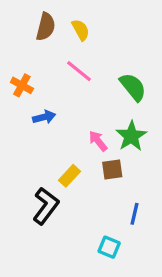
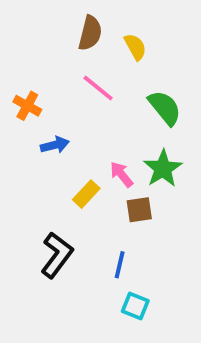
brown semicircle: (46, 27) -> (90, 33), moved
yellow semicircle: (81, 30) -> (135, 47), moved
yellow rectangle: (69, 176) -> (86, 194), moved
blue line: (134, 214) -> (120, 265), moved

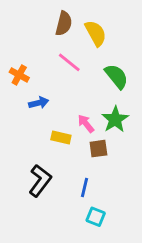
yellow semicircle: (135, 47) -> (96, 33), size x1.4
yellow rectangle: (86, 194) -> (61, 137), turned 60

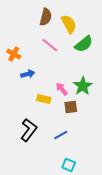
green semicircle: (116, 76) -> (84, 44), moved, turned 90
blue line: (85, 188) -> (61, 135), turned 48
cyan square: (96, 217) -> (69, 165), moved

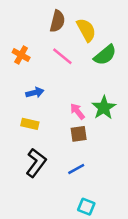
orange cross: (14, 54) -> (21, 55), moved
yellow rectangle: (44, 99) -> (30, 124), moved
brown square: (71, 107) -> (79, 134), moved

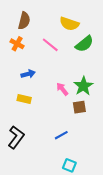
brown semicircle: (57, 21) -> (24, 21), moved
yellow semicircle: (86, 30) -> (69, 24), turned 138
brown square: (79, 134) -> (79, 107), moved
black L-shape: (36, 163) -> (16, 137), moved

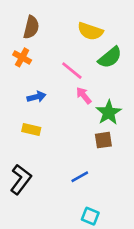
pink line: (50, 45) -> (72, 71), moved
pink arrow: (62, 89) -> (84, 95), moved

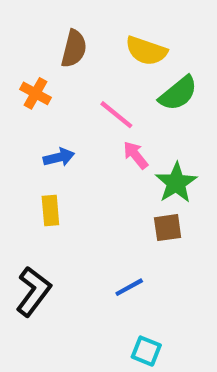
brown semicircle: (31, 27) -> (74, 49), moved
yellow rectangle: (31, 130) -> (50, 210), turned 72

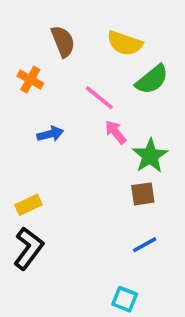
brown semicircle: (74, 49) -> (63, 41), turned -36
yellow rectangle: (50, 210) -> (28, 205), moved, turned 70
blue line: (129, 287) -> (145, 245), moved

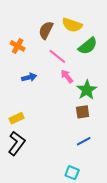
brown semicircle: (63, 41) -> (46, 30), moved, turned -132

